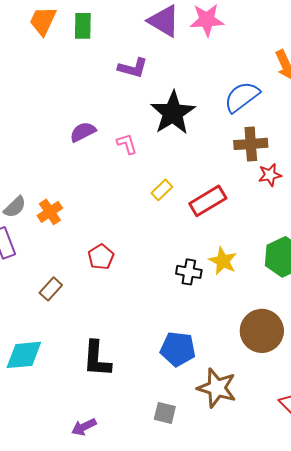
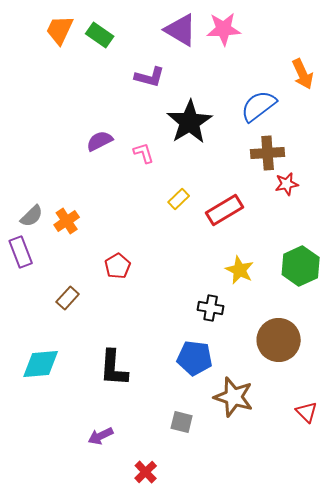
green rectangle: (83, 26) -> (100, 35), turned -56
black cross: (189, 272) -> (211, 308), moved

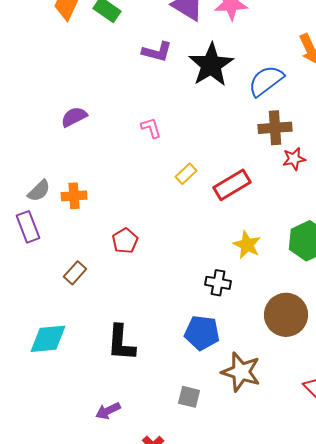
black star: (190, 122) -> (211, 65), moved
purple semicircle: (100, 141) -> (74, 117), moved
orange cross: (67, 221) -> (74, 196), turned 30

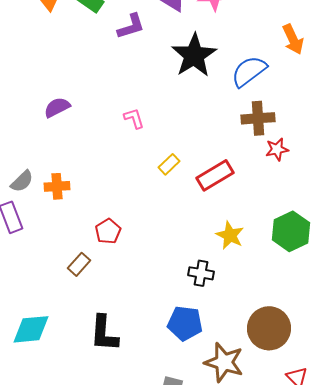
purple L-shape: (157, 52) -> (131, 26), moved, turned -32
brown rectangle: (75, 273) -> (79, 264), moved
brown circle: (286, 315) -> (269, 328), moved

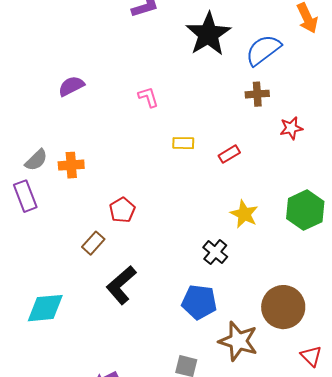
brown cross: (258, 118) -> (257, 94), moved, size x0.7
yellow rectangle: (169, 164) -> (183, 143), turned 45
red rectangle: (215, 175) -> (229, 154), size x0.6
black cross: (201, 273) -> (215, 252), turned 30
black L-shape: (104, 333) -> (121, 285), moved, turned 45

